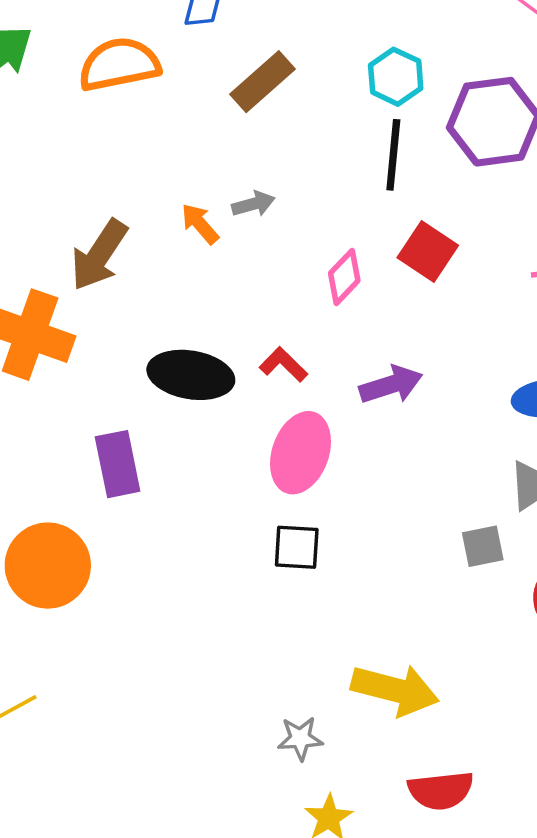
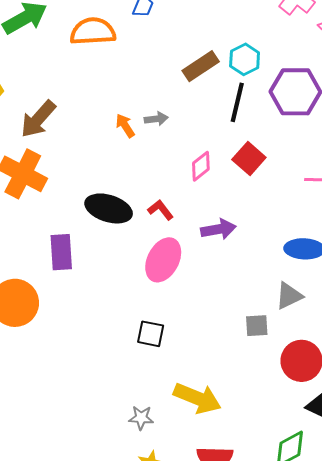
brown rectangle: (263, 82) -> (201, 66), moved
brown arrow: (99, 255) -> (38, 119), moved
black square: (297, 547) -> (151, 334), moved

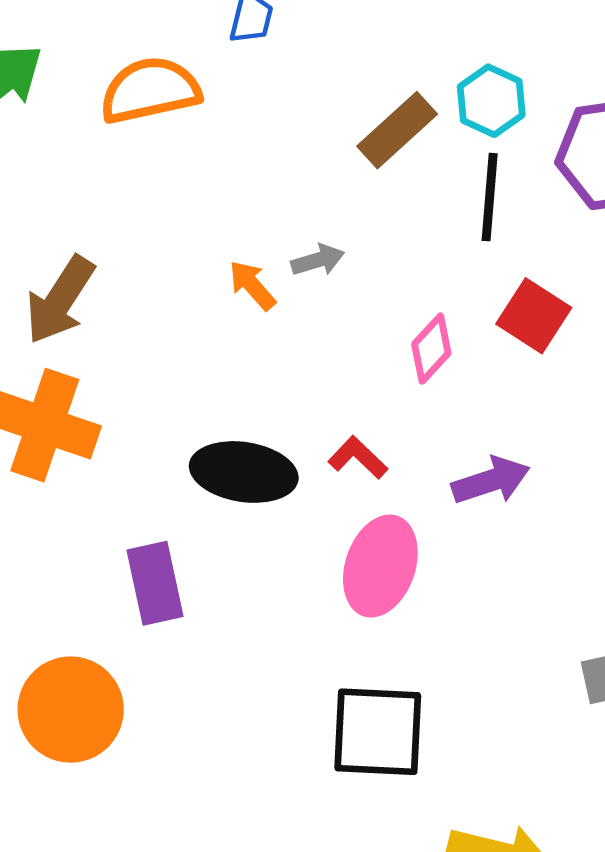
black square: (151, 334) -> (378, 732), size x1.6

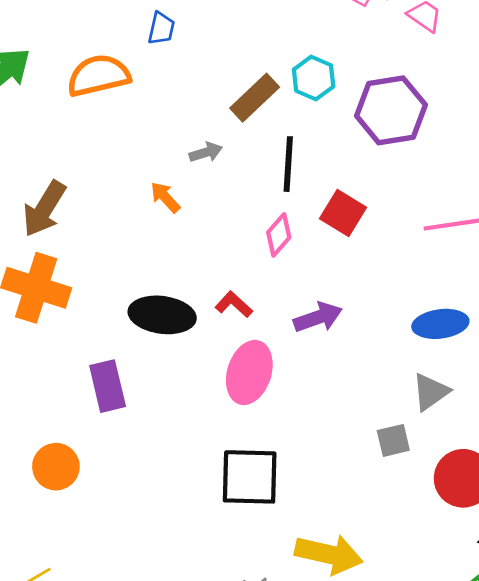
black line: (490, 197) -> (288, 164), moved
gray arrow: (318, 260) -> (206, 152), moved
orange circle: (71, 710) -> (56, 467), size x0.7

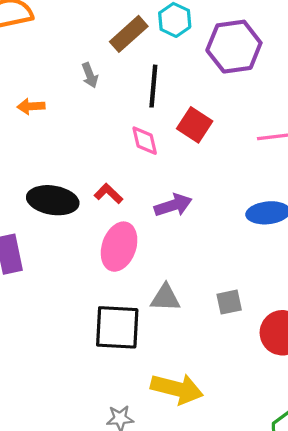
gray arrow: (206, 152) -> (90, 75), turned 85
orange arrow: (165, 197) -> (31, 106), moved, turned -52
pink diamond: (279, 235) -> (145, 141), turned -56
gray triangle: (430, 392) -> (165, 298), moved, turned 36

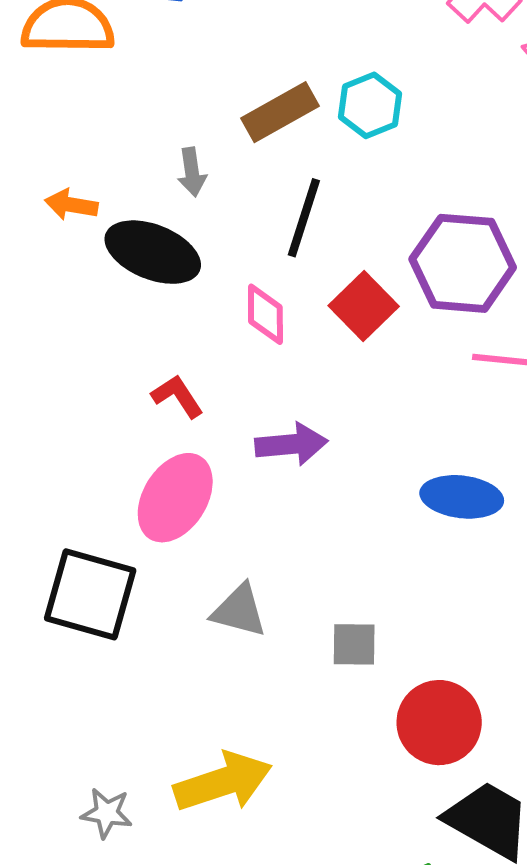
purple hexagon: (234, 47) -> (463, 263), moved
black ellipse: (53, 200) -> (153, 252), moved
black square: (117, 327) -> (90, 594), moved
yellow arrow: (177, 389) -> (223, 782), turned -45

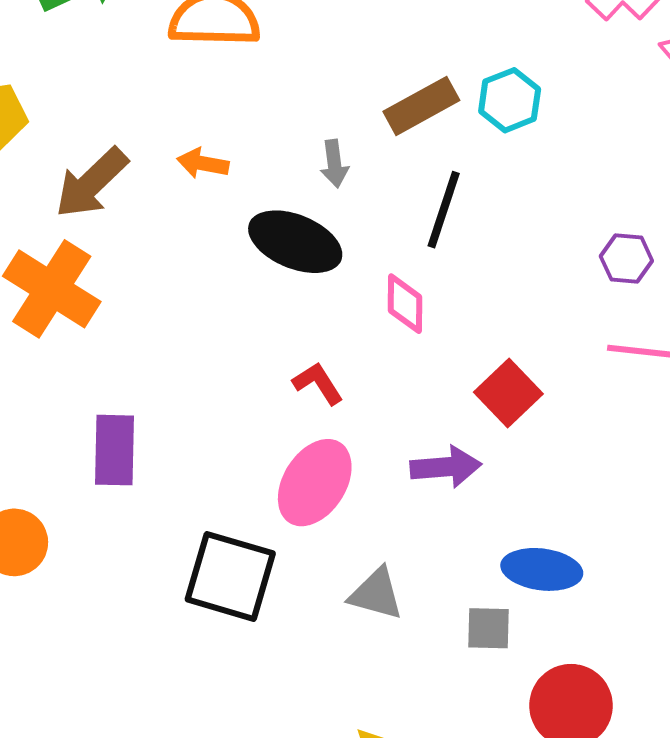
orange arrow: (71, 205) -> (203, 163), moved
purple hexagon: (463, 263) -> (626, 258), moved, size x0.5
red square: (364, 306) -> (508, 393), moved
purple arrow: (291, 444) -> (446, 467), moved
blue ellipse: (462, 497) -> (542, 569), moved

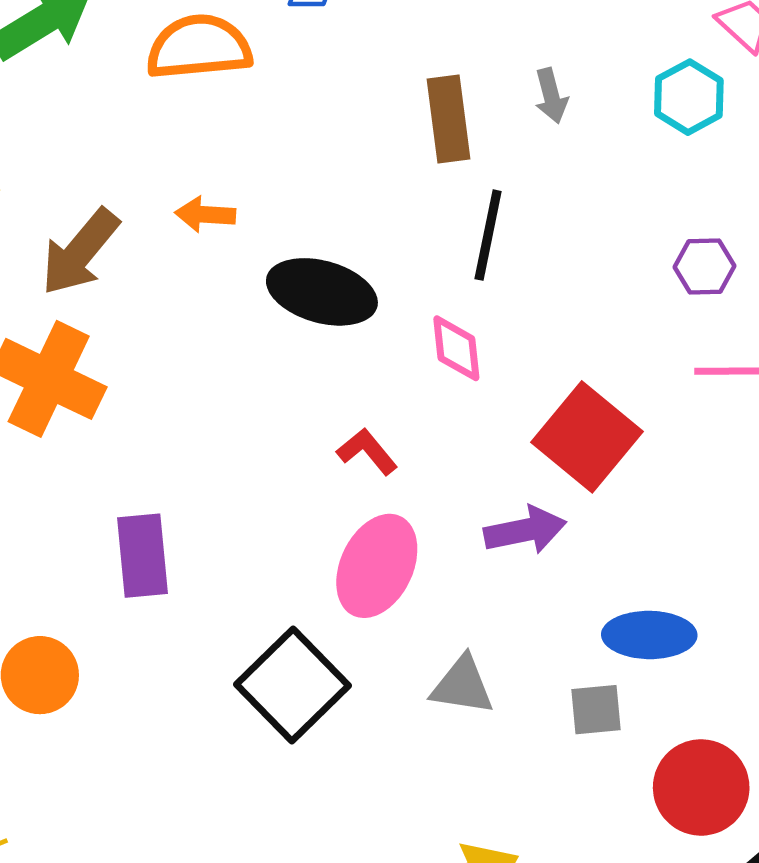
cyan hexagon: (510, 100) -> (689, 97), moved
brown rectangle: (421, 106) -> (448, 119), turned -62
gray arrow: (334, 164) -> (551, 96), moved
red square: (508, 393) -> (587, 437), size x1.4
black square: (230, 576) -> (293, 685), turned 36

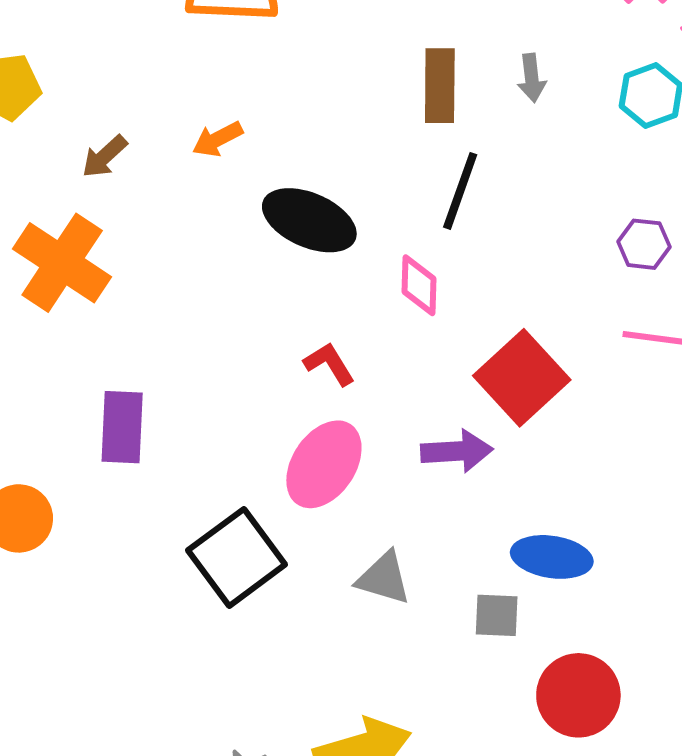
orange arrow: (205, 214) -> (218, 139), turned -39
brown arrow: (80, 252) -> (104, 156), size x0.6

